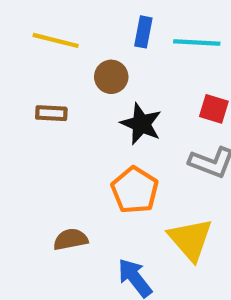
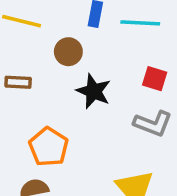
orange pentagon: (135, 190) -> (49, 147), moved

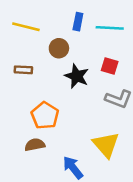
red square: (155, 79) -> (110, 66), moved

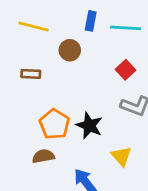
red square: (110, 66) -> (126, 70), turned 30
black star: (77, 76) -> (89, 126), moved
yellow triangle: (106, 145) -> (121, 156), size x0.7

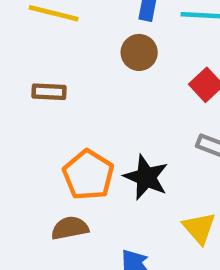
brown circle: (70, 50) -> (139, 52), moved

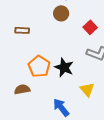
brown semicircle: (70, 228) -> (22, 89), moved

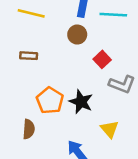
red square: (90, 27) -> (102, 59), moved
brown semicircle: (22, 89) -> (29, 129), turned 105

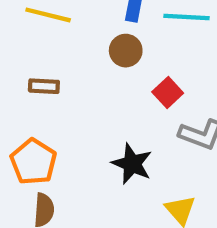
orange pentagon: (50, 100) -> (33, 162), moved

